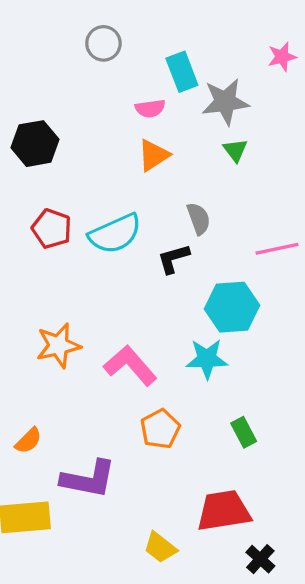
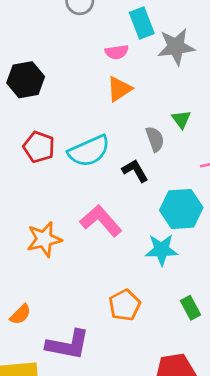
green triangle: (235, 150) -> (181, 119), moved
black L-shape: (174, 259) -> (135, 171), turned 76
pink L-shape: (130, 366) -> (101, 221), moved

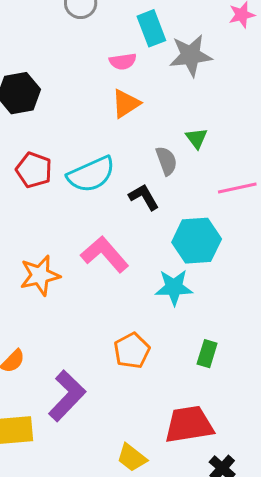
green rectangle: (191, 308) -> (207, 354), turned 45
purple L-shape: (68, 345) -> (67, 396), turned -57

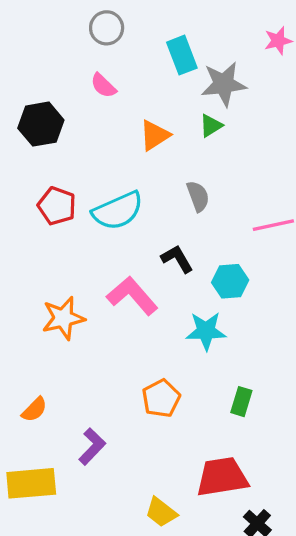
pink semicircle: (123, 61) -> (103, 86), moved, turned 52
green triangle: (197, 138) -> (211, 126), moved, turned 35
black L-shape: (144, 197) -> (177, 259), moved
cyan hexagon: (197, 241) -> (230, 281), size x0.7
purple L-shape: (67, 396) -> (92, 446), size x0.7

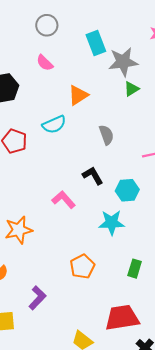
green triangle: (211, 126) -> (131, 89), moved
cyan semicircle: (118, 211) -> (54, 124), moved, size x0.7
pink L-shape: (132, 296) -> (64, 200), size x0.7
orange star: (63, 318) -> (19, 230), moved

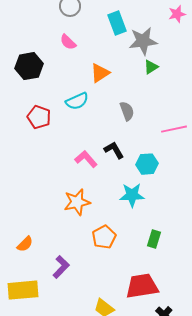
pink L-shape: (64, 200) -> (86, 159), moved
orange star: (19, 230) -> (77, 202), moved

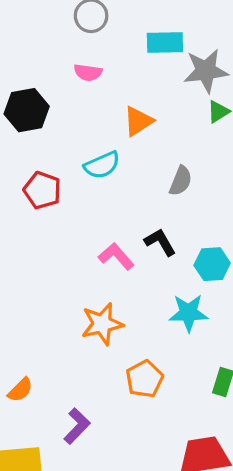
cyan rectangle: (117, 23) -> (165, 43), turned -70
pink semicircle: (68, 42) -> (88, 72), turned -36
gray semicircle: (127, 111) -> (181, 181), turned 42

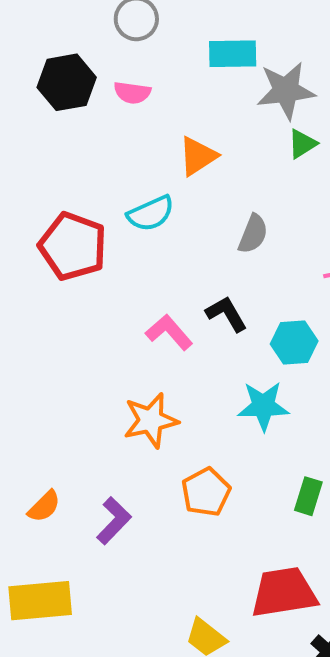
black hexagon: (27, 110) -> (67, 82), moved
red pentagon: (42, 190) -> (73, 246), size x1.4
purple L-shape: (77, 426) -> (114, 521), moved

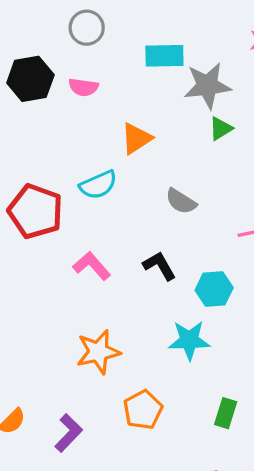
gray semicircle: (253, 234) -> (181, 201), turned 100
pink L-shape: (169, 332) -> (92, 266), moved

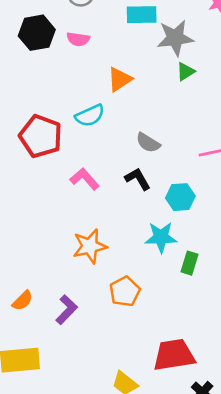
gray semicircle: (181, 201) -> (148, 143), moved
green rectangle: (226, 413) -> (189, 263), moved

